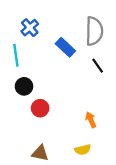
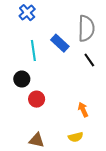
blue cross: (30, 28) -> (27, 13), moved
cyan line: (16, 55) -> (33, 51), moved

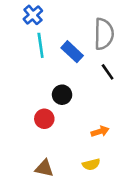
cyan line: (33, 51) -> (41, 45), moved
black circle: (22, 79) -> (62, 95), moved
orange arrow: (83, 110) -> (100, 131), turned 96

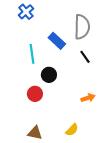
cyan line: (41, 45) -> (32, 54), moved
orange arrow: (100, 131) -> (88, 98), moved
yellow semicircle: (91, 164) -> (72, 130), turned -32

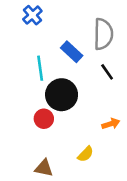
black circle: (49, 75) -> (62, 95), size x1.6
yellow semicircle: (72, 130) -> (86, 154), moved

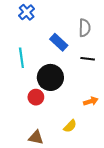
gray semicircle: (103, 34) -> (85, 28), size x0.7
cyan line: (40, 68) -> (21, 58), moved
black line: (107, 72) -> (88, 59), turned -48

